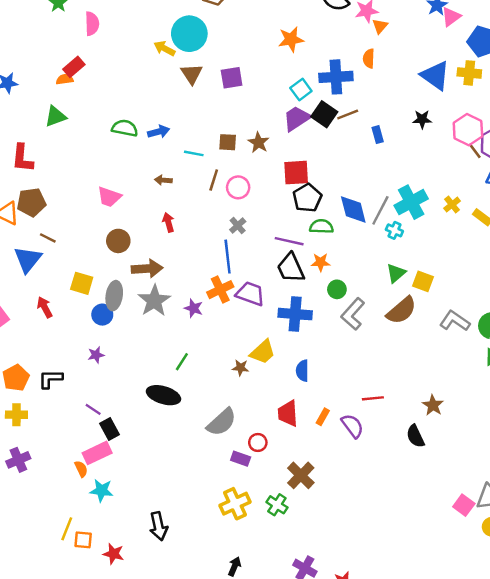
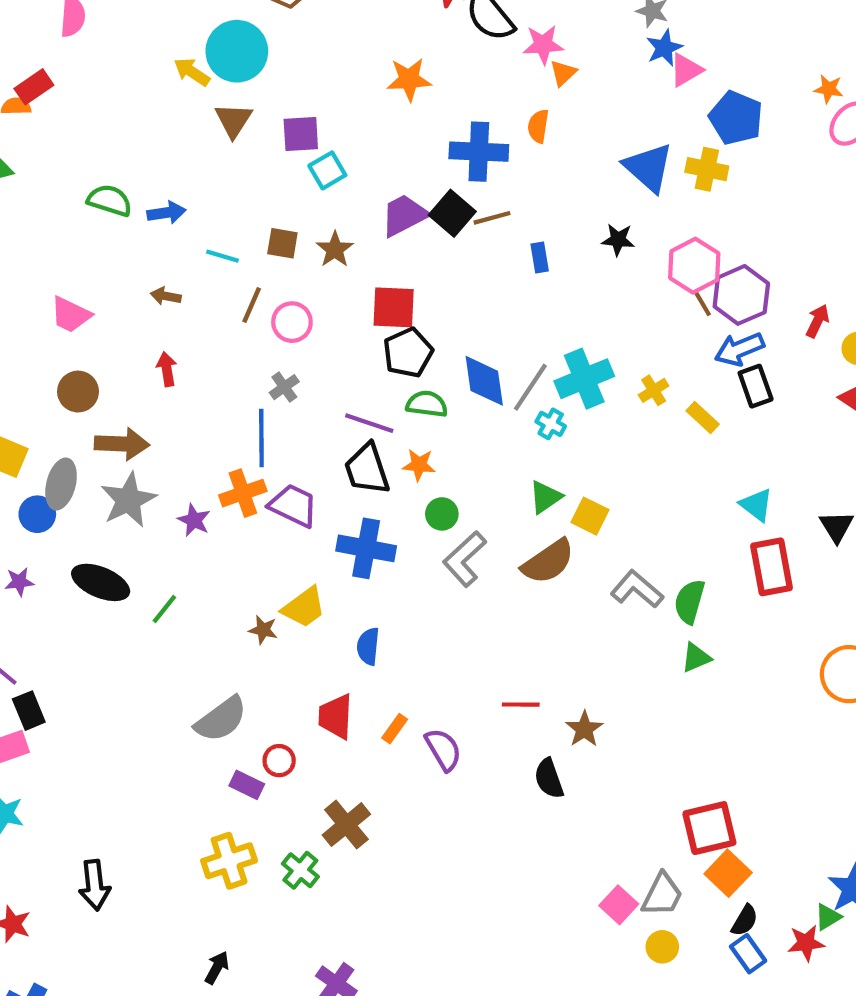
cyan square: (301, 90) -> (327, 170), moved
black ellipse: (163, 395) -> (101, 582), moved
red line: (373, 398) -> (521, 705), moved

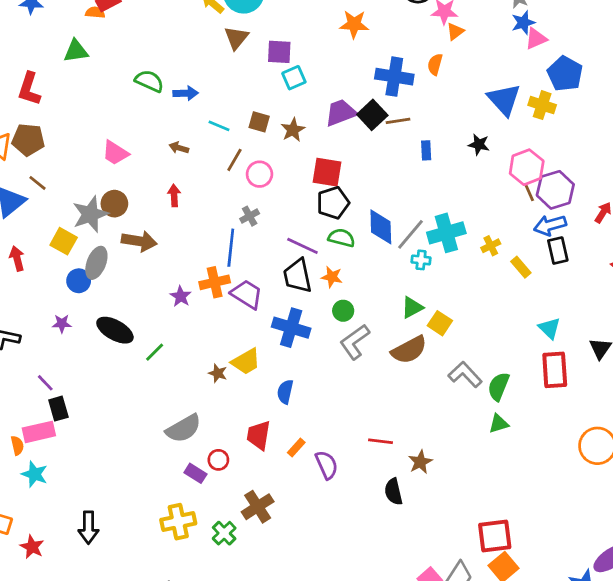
cyan cross: (551, 424) -> (421, 260), turned -30
gray star: (128, 500) -> (90, 214), moved

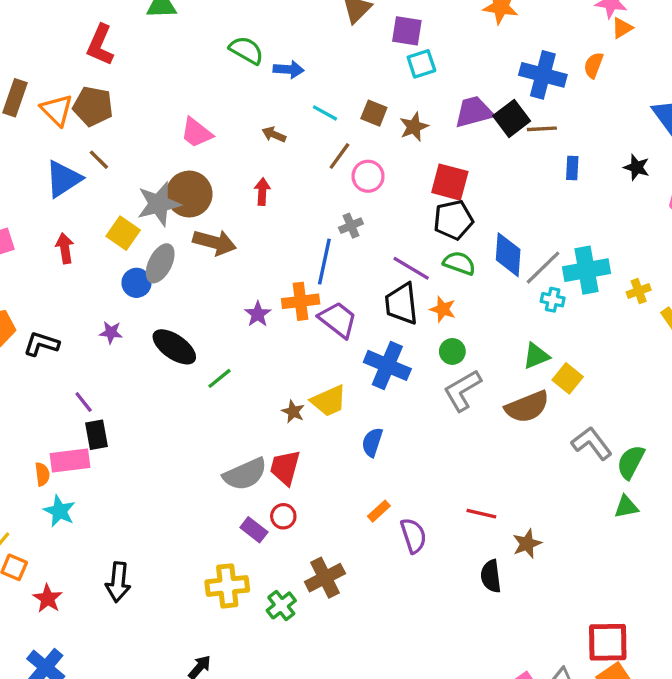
brown circle: (114, 204) -> (189, 194), size x1.4
red trapezoid: (259, 435) -> (285, 468), moved

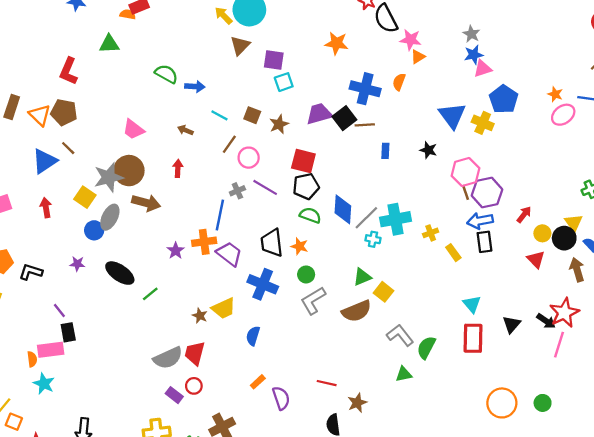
purple line: (411, 268) -> (265, 187), moved
green triangle: (626, 507) -> (404, 374), moved

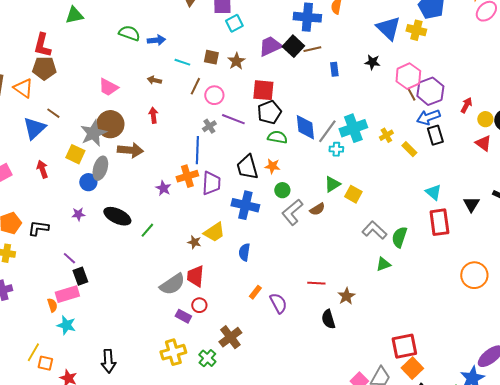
brown pentagon: (64, 112) -> (44, 68), moved
purple trapezoid: (229, 254) -> (211, 183), turned 65
brown semicircle: (357, 311) -> (317, 209), moved, size x0.6

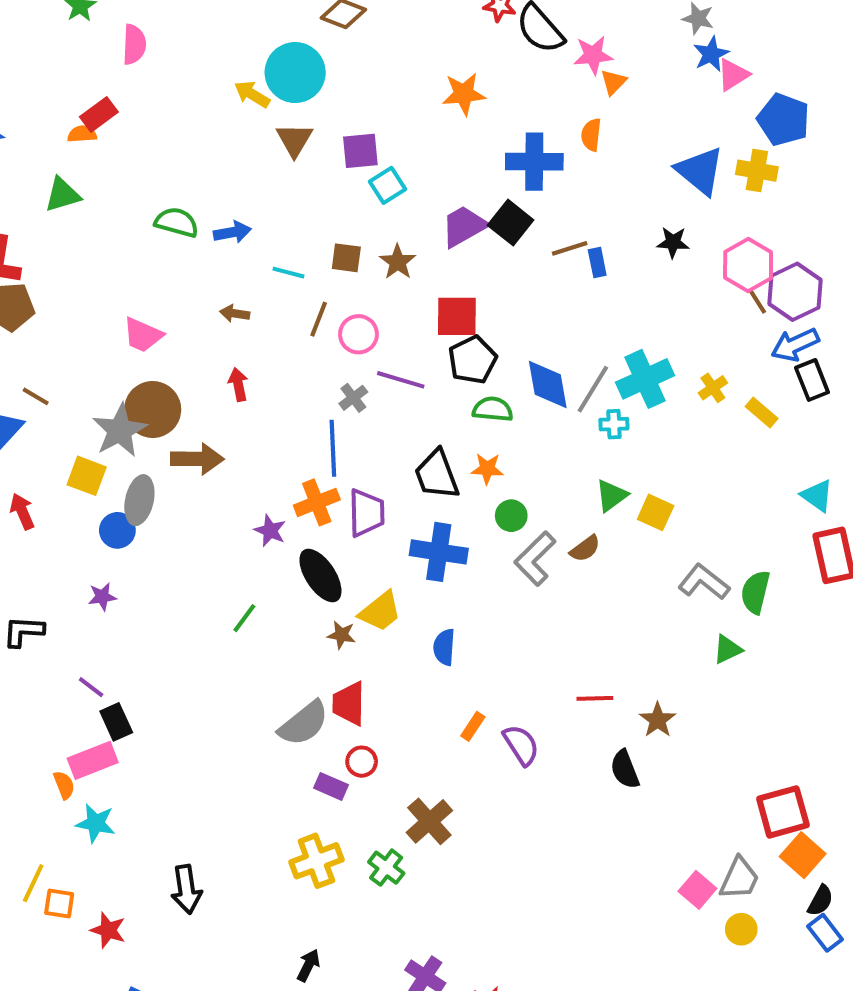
brown line: (312, 49) -> (570, 248), moved
black ellipse: (117, 216) -> (320, 575), moved, turned 36

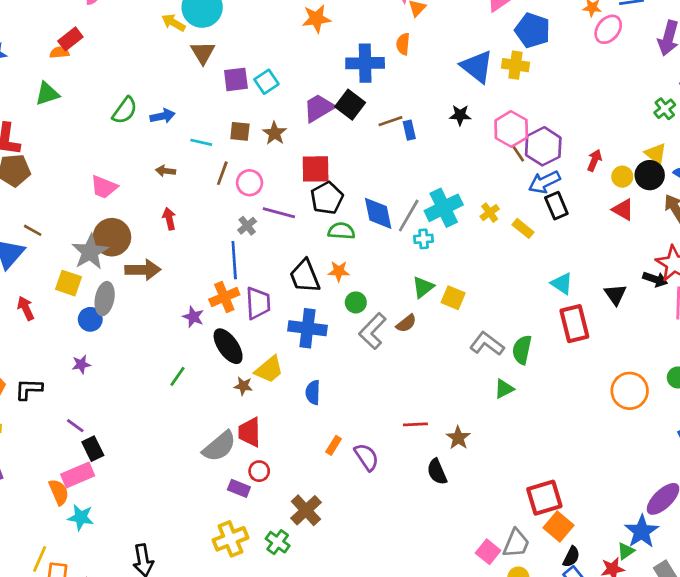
purple square: (360, 151) -> (236, 79), moved
green semicircle: (177, 222) -> (125, 110), turned 112
orange semicircle: (64, 785) -> (59, 492), size x1.4

